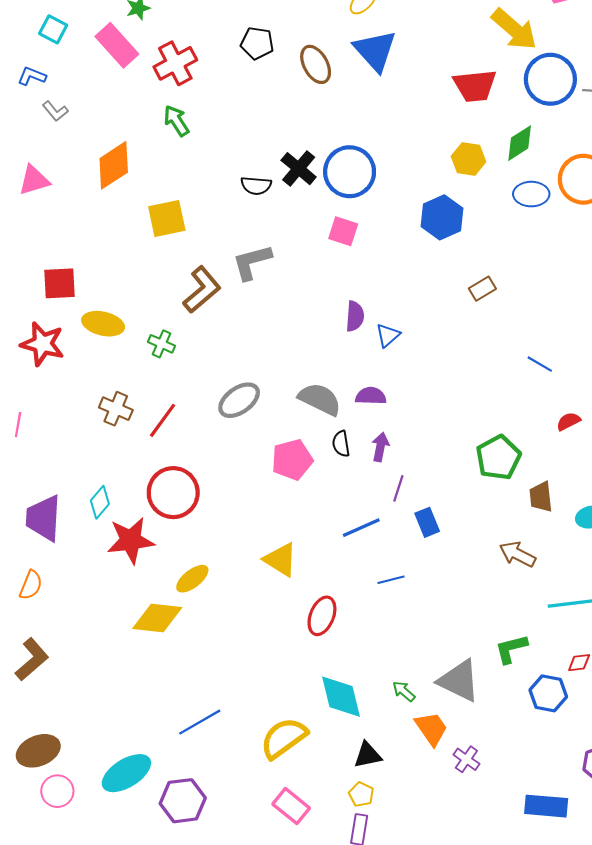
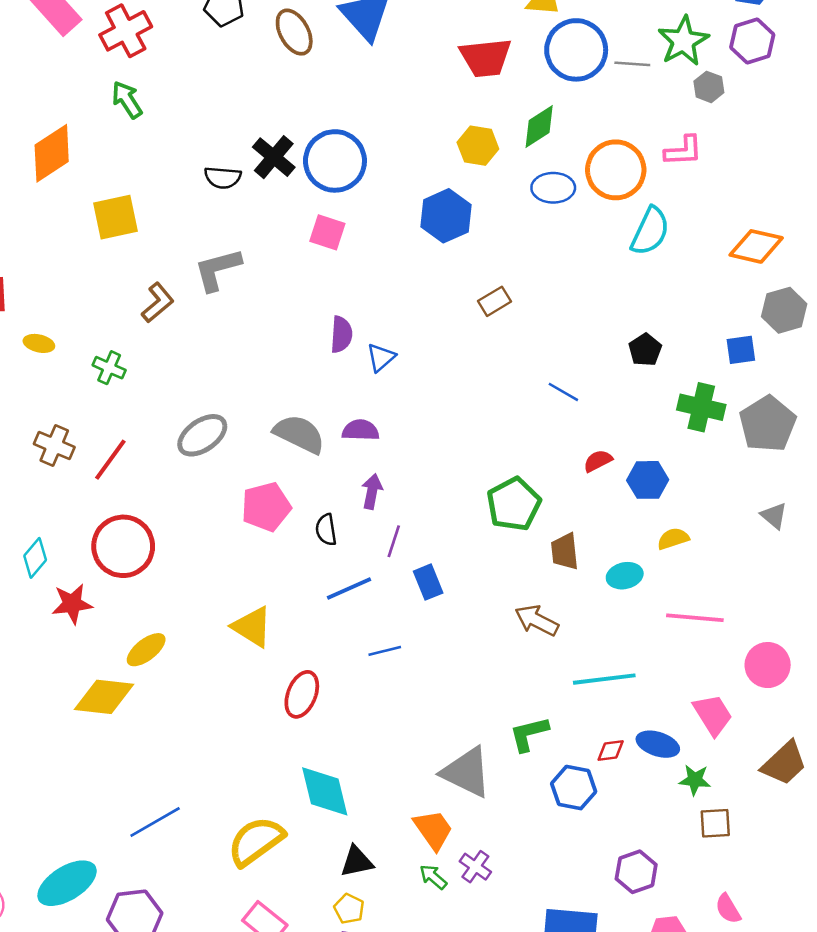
brown L-shape: (202, 290) -> (158, 303), size x0.7
yellow ellipse: (103, 324) -> (39, 343), size x0.6
black semicircle: (341, 444) -> (326, 530), moved
red star: (131, 540) -> (72, 604), size x0.7
green arrow: (404, 691) -> (433, 877), moved

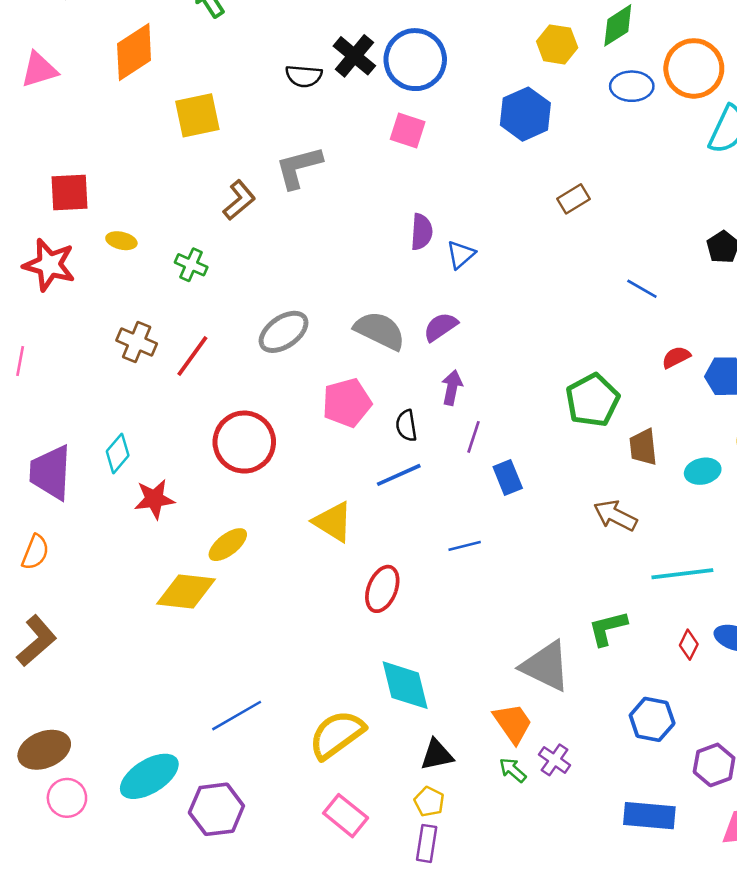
purple semicircle: (361, 430) -> (441, 327), turned -36
red circle: (123, 546) -> (244, 442), moved
blue line: (349, 588) -> (399, 475), moved
red diamond: (611, 751) -> (689, 645), turned -56
blue hexagon: (574, 788) -> (652, 719), moved

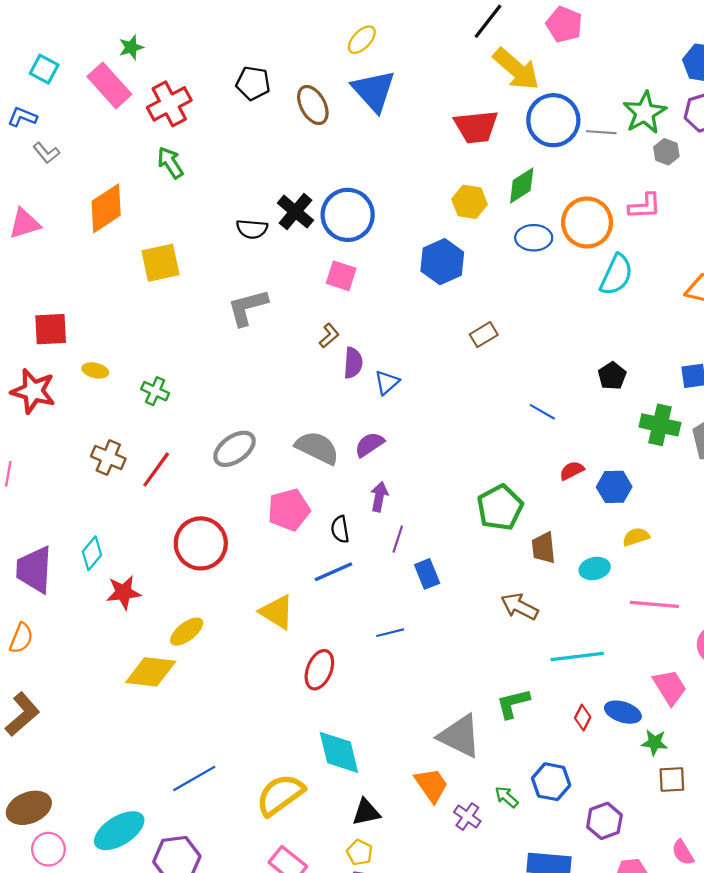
brown L-shape: (239, 200) -> (329, 336), moved, size x0.7
green arrow: (513, 770) -> (507, 797), moved

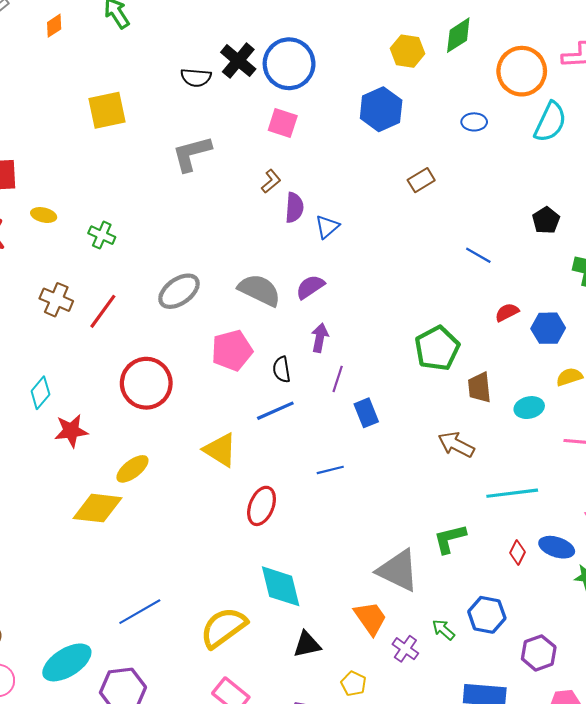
orange diamond: (106, 208) -> (54, 26), moved, size x0.5
blue ellipse: (534, 238) -> (474, 122), moved, size x0.7
yellow pentagon: (360, 852) -> (354, 684), moved

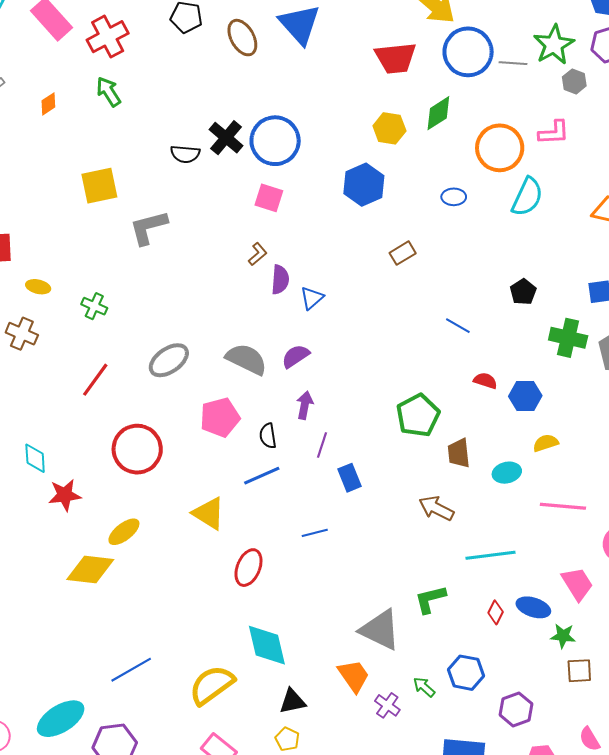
gray L-shape: (192, 154) -> (148, 228), moved
brown cross: (56, 300) -> (22, 334), moved
red semicircle: (507, 312) -> (485, 381), turned 45
cyan diamond: (40, 393) -> (35, 458), turned -44
yellow pentagon: (354, 684) -> (287, 739), moved

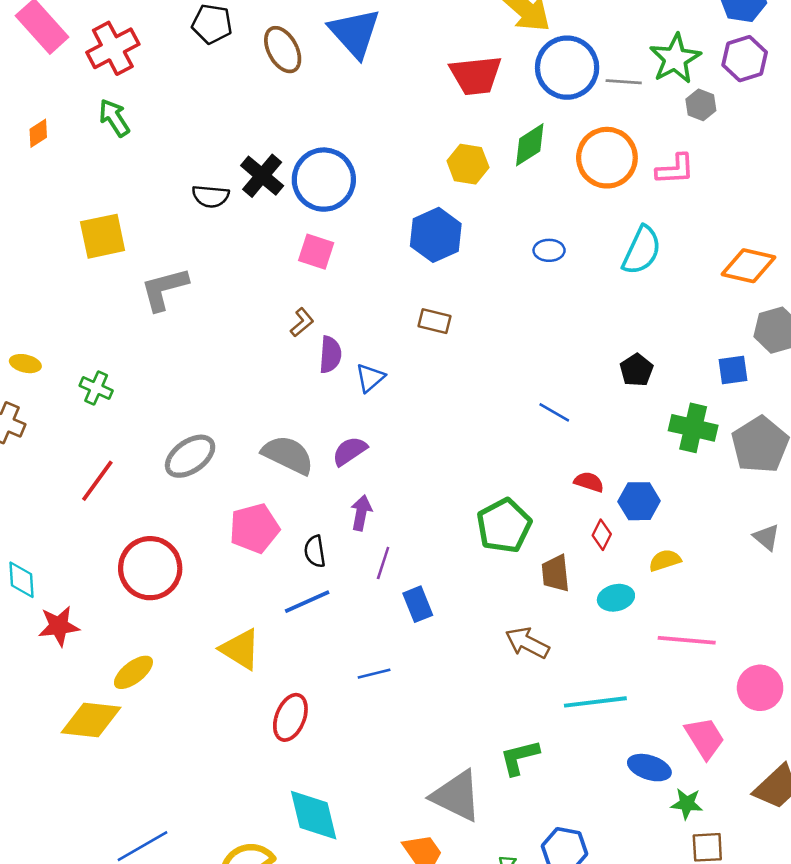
orange circle: (500, 148) -> (607, 158), moved
brown rectangle: (403, 253) -> (435, 321), moved, turned 45
red diamond: (496, 612) -> (602, 535), moved

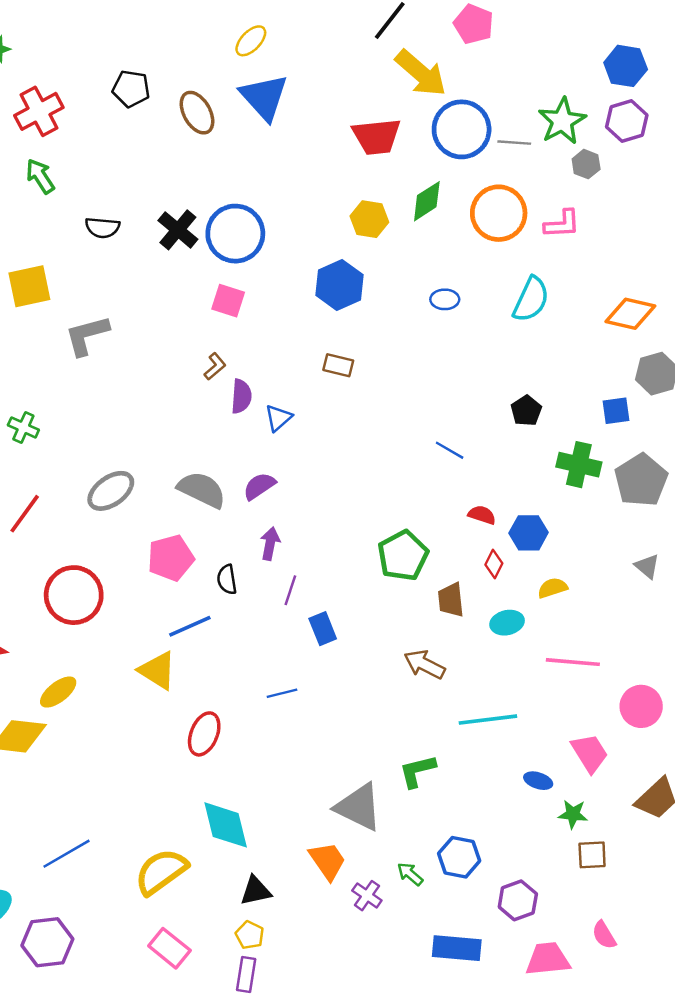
black semicircle: (211, 196) -> (102, 228), moved
blue line: (307, 602) -> (190, 626), moved
blue ellipse: (649, 768) -> (538, 781), size x0.7

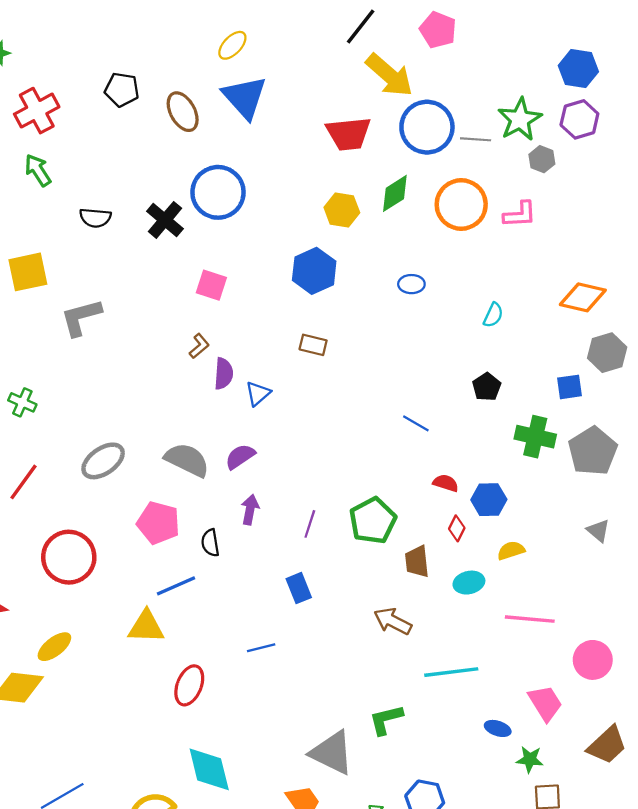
blue circle: (235, 234) -> (218, 192), moved
cyan semicircle: (531, 299) -> (493, 315), moved, size x0.6
pink pentagon: (171, 558) -> (158, 523), turned 30
purple line: (290, 590) -> (310, 524), moved
yellow triangle: (157, 670) -> (146, 627), turned -30

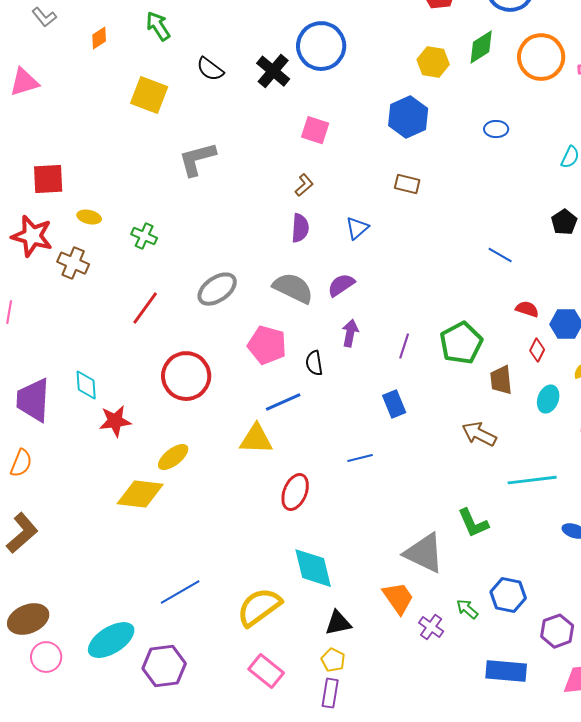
black semicircle: (95, 218) -> (210, 69), turned 32
yellow square: (28, 272) -> (149, 95), moved, turned 33
purple semicircle: (224, 374) -> (300, 228), moved
cyan ellipse: (469, 583) -> (548, 399), turned -56
green L-shape: (386, 720) -> (473, 523), turned -100

